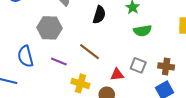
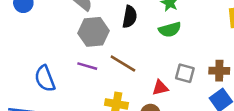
gray hexagon: (50, 28) -> (94, 32), moved
green semicircle: (142, 31) -> (170, 30), moved
purple line: (59, 61) -> (87, 66), moved

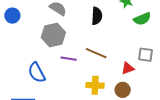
green semicircle: (170, 30) -> (142, 19), moved
gray hexagon: (94, 32) -> (53, 35), moved

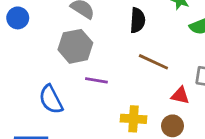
brown line: (96, 53) -> (153, 62), moved
red triangle: (128, 68) -> (180, 95), turned 32

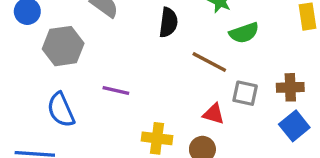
gray hexagon: (75, 46) -> (63, 46), moved
brown line: (153, 62) -> (209, 62), moved

